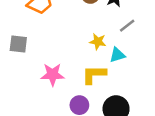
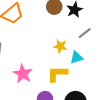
pink star: (53, 75) -> (23, 74), turned 30

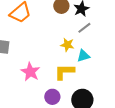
gray line: (85, 33) -> (84, 28), moved

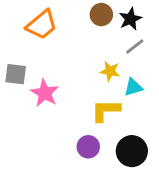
pink star: (30, 72) -> (45, 93), moved

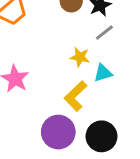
yellow L-shape: (106, 110) -> (76, 96), turned -44
purple circle: (88, 147) -> (58, 132), size x1.5

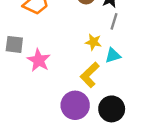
gray line: (104, 33) -> (114, 21), turned -35

